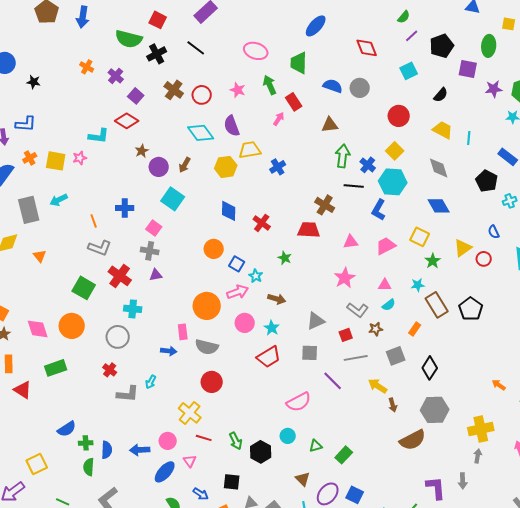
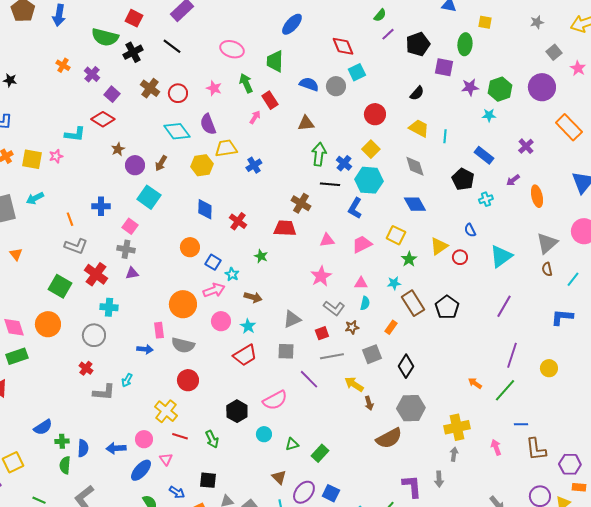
cyan square: (409, 71) -> (357, 72), moved
cyan semicircle: (389, 305) -> (365, 303), turned -40
green rectangle: (56, 368) -> (17, 356), moved
black hexagon: (261, 452) -> (237, 411), moved

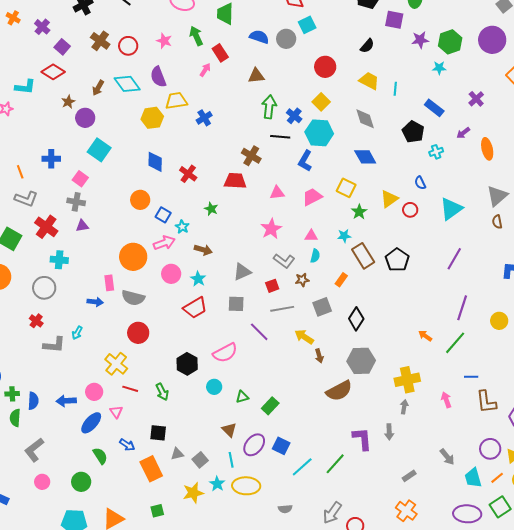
brown arrow: (161, 163) -> (98, 88), moved

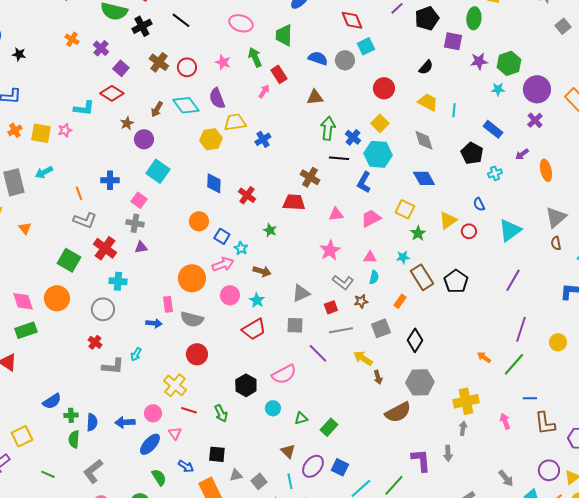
purple circle: (492, 40) -> (537, 89), moved

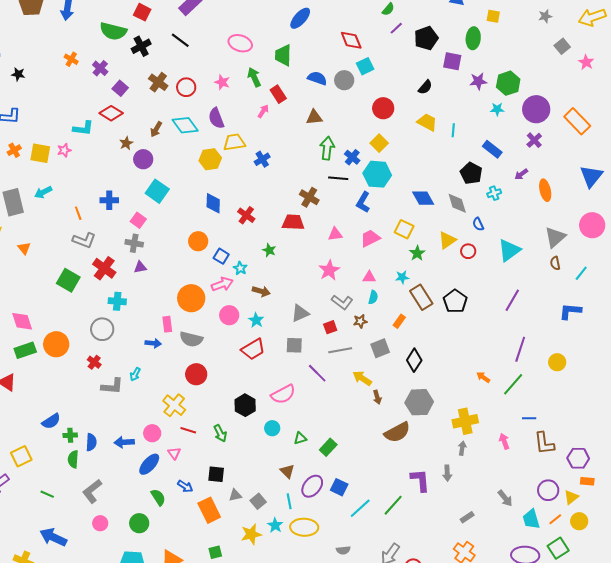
gray diamond: (424, 140) -> (457, 203), moved
orange circle: (57, 298) -> (56, 344), moved

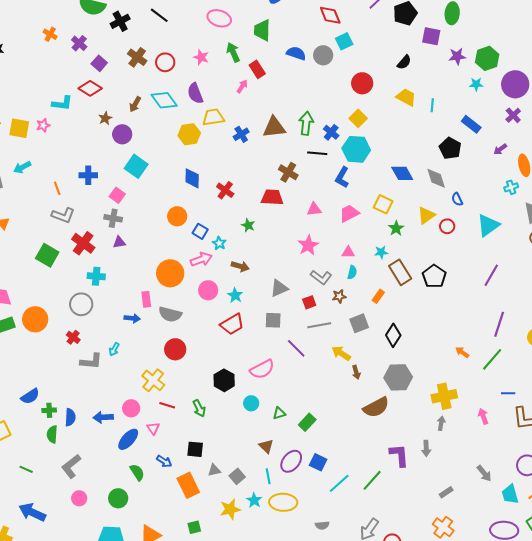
brown triangle: (314, 117) -> (274, 127), moved, size x1.4
cyan cross: (494, 193) -> (511, 187), moved

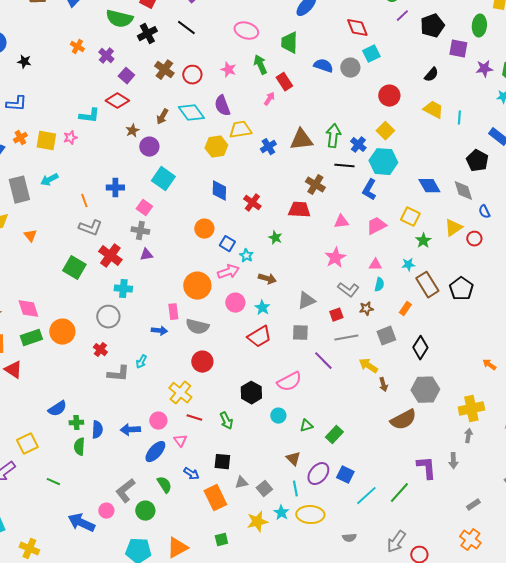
gray L-shape: (71, 466) -> (125, 491), moved
blue arrow: (32, 512) -> (81, 523), moved

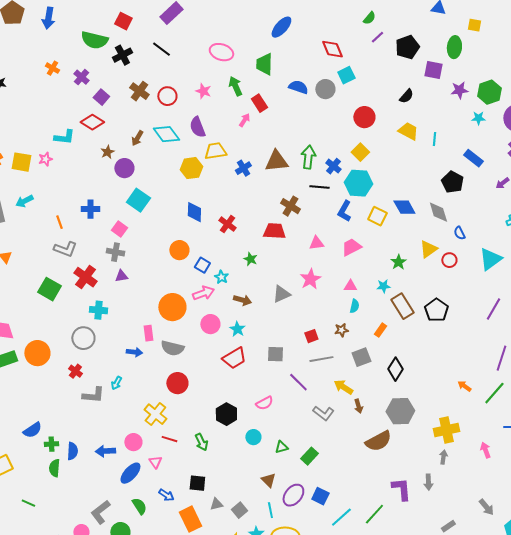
yellow square: (410, 217) -> (377, 216), moved
gray L-shape: (348, 290) -> (323, 413), moved
gray triangle: (306, 301) -> (281, 294), moved
pink semicircle: (289, 382) -> (264, 403), size x0.7

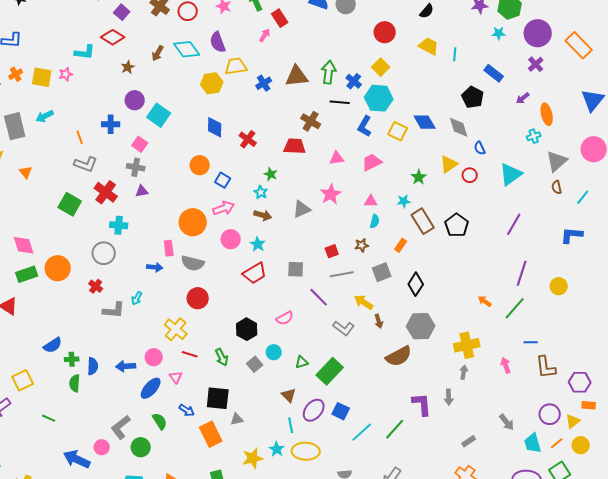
purple circle: (124, 168) -> (135, 100), moved
cyan star: (221, 277) -> (261, 192), moved
green rectangle: (309, 456) -> (330, 371), size x1.5
black square: (197, 483) -> (218, 398), size x1.4
gray square: (239, 510) -> (255, 364), moved

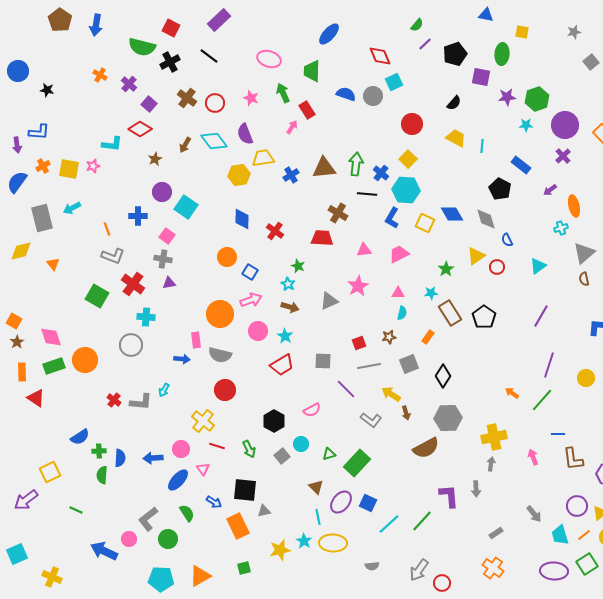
cyan triangle: (511, 174) -> (538, 266), size x0.7
red cross: (96, 286) -> (114, 400), moved

